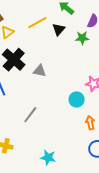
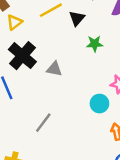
green star: (82, 38) -> (95, 44), moved

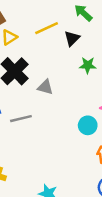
gray line: (43, 123) -> (21, 119), moved, turned 35

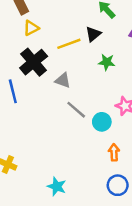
yellow line: (47, 28) -> (69, 44), moved
gray line: (21, 119) -> (76, 110), moved, turned 50

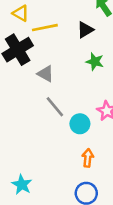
yellow triangle: (31, 28) -> (21, 13), turned 49
yellow line: (69, 44) -> (45, 28), moved

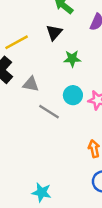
cyan circle: (80, 124) -> (73, 95), moved

